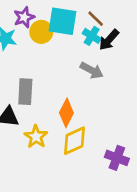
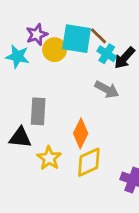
brown line: (96, 19) -> (98, 36), moved

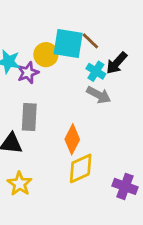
purple star: (37, 35) -> (28, 73), moved
cyan cross: (107, 54) -> (96, 71), moved
yellow star: (49, 158) -> (20, 184), moved

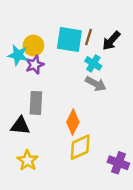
brown line: (90, 41) -> (89, 37), turned 63
yellow circle: (46, 55) -> (33, 45), moved
black arrow: (117, 63) -> (111, 41), moved

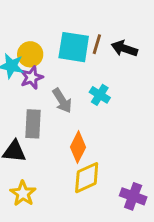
black arrow: (111, 41) -> (124, 48), turned 66
cyan cross: (93, 63) -> (100, 95), moved
gray arrow: (96, 84) -> (62, 101), moved, turned 30

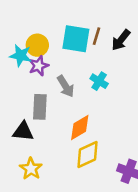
black arrow: (124, 48) -> (121, 40), turned -70
orange diamond: (78, 147) -> (80, 127), turned 32

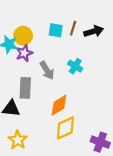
cyan square: (76, 39) -> (56, 30), size x0.6
black arrow: (121, 40) -> (94, 31), turned -144

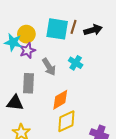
cyan square: (56, 30) -> (57, 29), size x1.6

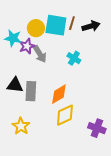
yellow circle: (26, 34) -> (36, 28), moved
gray arrow: (49, 67) -> (40, 54), moved
gray rectangle: (28, 83) -> (31, 91), moved
black triangle: (15, 103) -> (15, 85), moved

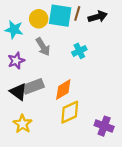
purple star: (27, 46) -> (16, 61), moved
cyan cross: (74, 58) -> (79, 51), turned 32
black triangle: (15, 85) -> (18, 92), moved, turned 30
gray rectangle: (31, 91) -> (33, 86), turned 66

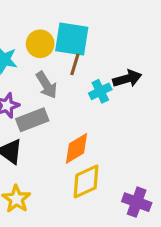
brown line: (77, 13) -> (75, 64), moved
black arrow: (98, 17) -> (127, 79), moved
gray rectangle: (33, 86) -> (32, 120), moved

